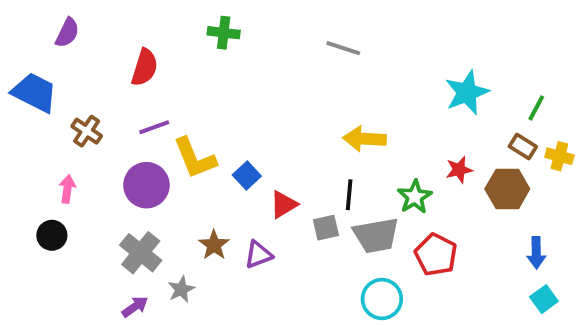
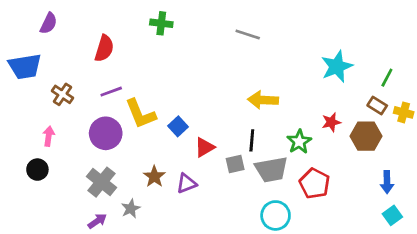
blue trapezoid: (35, 93) -> (25, 66), turned 144

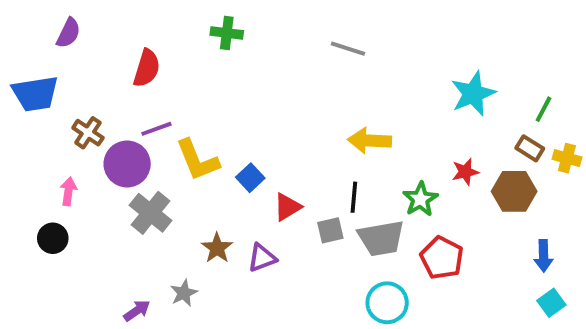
purple circle: (106, 133) -> (127, 164), moved
gray cross: (101, 182) -> (151, 213), moved

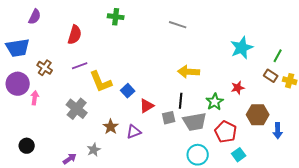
purple circle: (127, 164) -> (18, 84), moved
brown hexagon: (514, 191) -> (258, 115), moved
black circle: (53, 238) -> (27, 146), moved
cyan square: (551, 303) -> (239, 155), moved

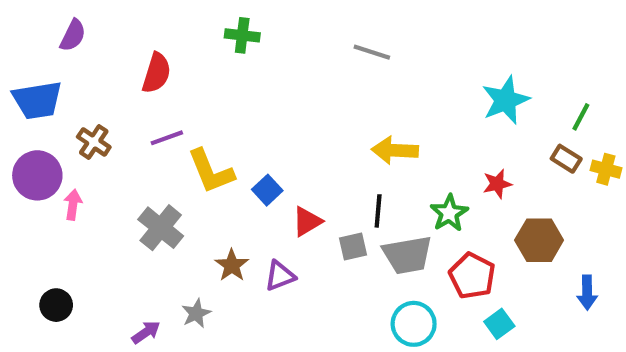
blue arrow: (278, 131) -> (587, 293), moved

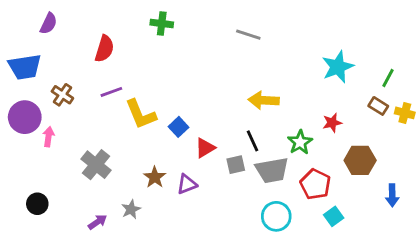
black line: (378, 211) -> (252, 141), turned -30
gray cross: (161, 228) -> (96, 165), moved

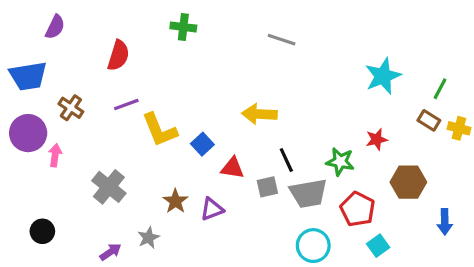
yellow arrow: (264, 100) -> (259, 114), moved
green star: (300, 142) -> (340, 162), turned -30
red triangle: (205, 148) -> (232, 168), turned 40

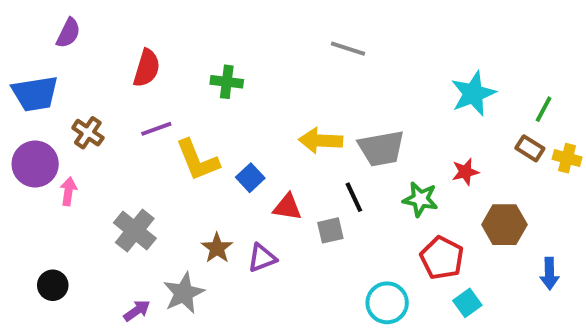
green cross: (183, 27) -> (227, 82), moved
gray trapezoid: (308, 193) -> (381, 148), moved
gray star: (148, 238) -> (184, 293), size x1.5

